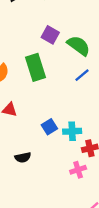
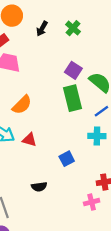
green rectangle: (36, 67) -> (72, 98), moved
cyan cross: (72, 131) -> (97, 136), moved

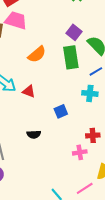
orange semicircle: (22, 105) -> (37, 54), moved

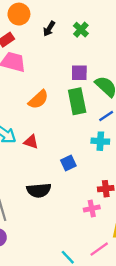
purple square: (74, 32) -> (79, 73), turned -35
black semicircle: (34, 134) -> (39, 190), size x1.5

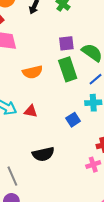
orange semicircle: (38, 100) -> (33, 72), turned 36
blue square: (68, 163) -> (73, 120), moved

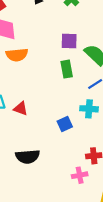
green rectangle: (68, 69) -> (67, 69), size x0.7
orange semicircle: (33, 72) -> (17, 55), moved

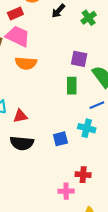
red triangle: (21, 108) -> (20, 116), turned -40
black semicircle: (28, 156) -> (22, 143), moved

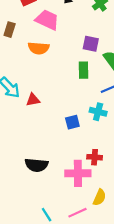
pink trapezoid: (18, 36) -> (47, 20), moved
black semicircle: (22, 143) -> (36, 165), moved
pink cross: (66, 191) -> (78, 173), size x1.6

